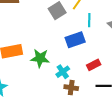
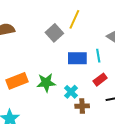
cyan line: (89, 20) -> (98, 56), moved
blue rectangle: (75, 40) -> (77, 58), turned 30

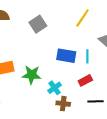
yellow line: (74, 19) -> (83, 18), moved
gray square: (54, 33) -> (38, 24), moved

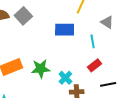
gray square: (38, 24) -> (23, 16), moved
blue rectangle: (66, 56) -> (65, 30), moved

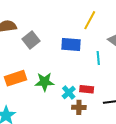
gray square: (23, 16) -> (31, 40), moved
red rectangle: (95, 65) -> (87, 89), moved, turned 40

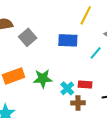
cyan line: (98, 58) -> (96, 53), turned 48

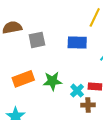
gray square: (28, 37) -> (37, 40), turned 30

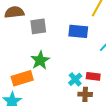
orange rectangle: (23, 79) -> (22, 78), moved
green star: (52, 81) -> (40, 60), moved, turned -30

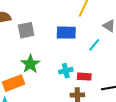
cyan cross: (75, 79) -> (66, 71), moved, turned 32

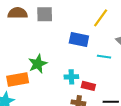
gray square: (26, 30) -> (45, 14), moved
cyan line: (94, 45) -> (104, 57), turned 48

